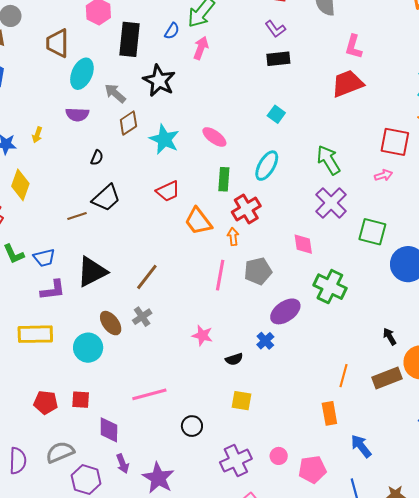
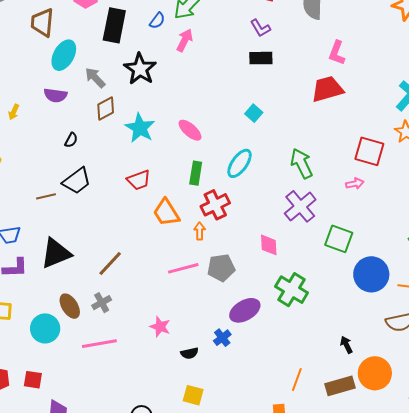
pink line: (220, 275) -> (183, 268), turned 60
pink line: (149, 394) -> (99, 344), moved

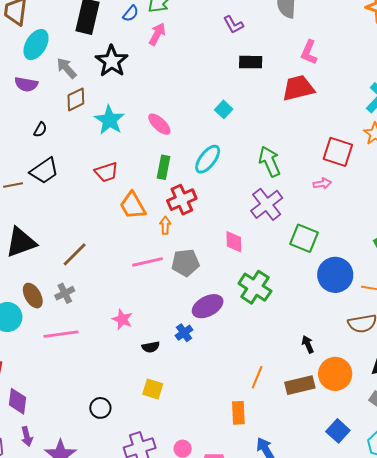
black rectangle: (261, 58) -> (251, 62), moved

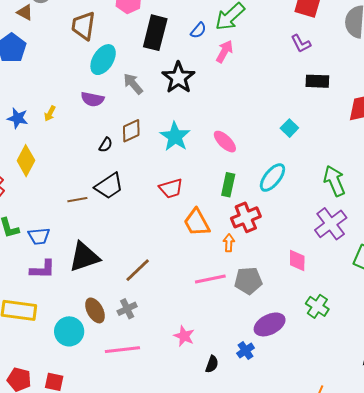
brown diamond: (76, 99) -> (131, 131), moved
green cross: (255, 287) -> (317, 306), size x0.7
black semicircle: (151, 347) -> (212, 364), turned -60

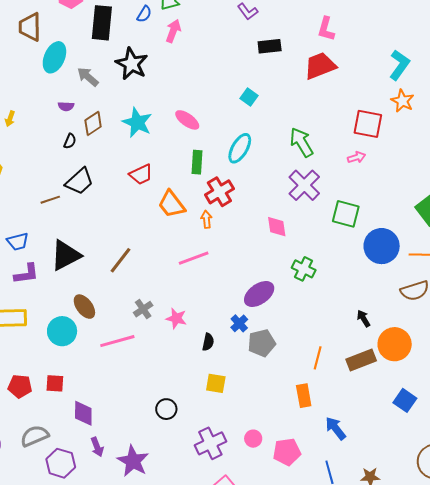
purple semicircle: (92, 99) -> (66, 106), moved, size x0.7
gray pentagon: (248, 281) -> (262, 343), moved
gray cross: (127, 309) -> (143, 309), moved

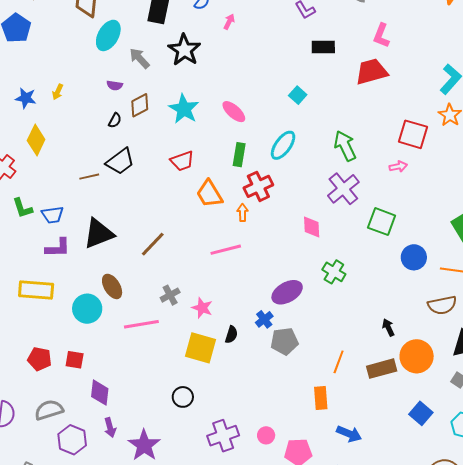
pink arrow: (173, 31) -> (229, 22), size x0.7
blue circle: (382, 246) -> (414, 257), size x0.7
yellow square: (216, 383) -> (200, 348), moved, size x1.5
blue arrow: (336, 428) -> (349, 434), turned 145

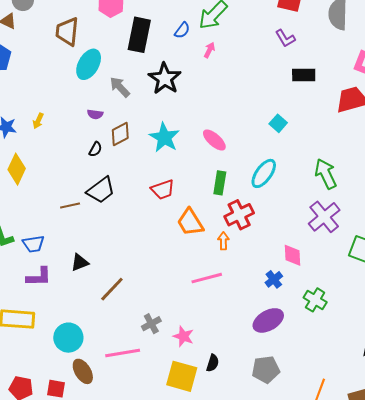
black triangle: (99, 234) -> (80, 262), size x0.6
brown line: (153, 244) -> (112, 289), moved
brown ellipse: (112, 286) -> (83, 371), moved
blue cross: (264, 319) -> (274, 279), moved

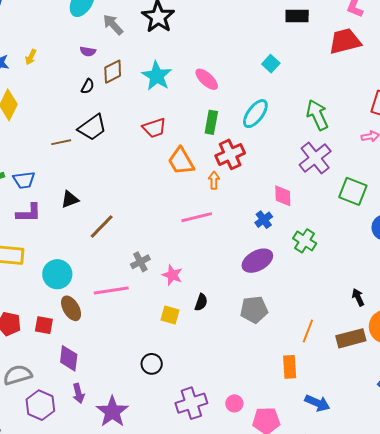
yellow square: (182, 376) -> (170, 315), size x0.6

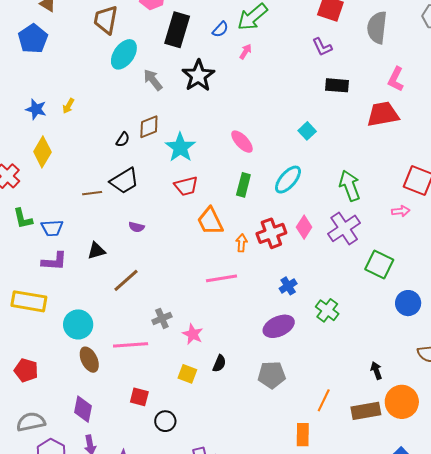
purple semicircle: (88, 51) -> (136, 227), moved
cyan star: (157, 76) -> (180, 147), moved
red cross: (230, 154) -> (271, 233), moved
pink diamond: (283, 196) -> (304, 227), moved, turned 30
red square: (44, 325) -> (139, 397), moved

